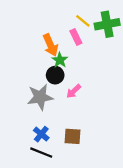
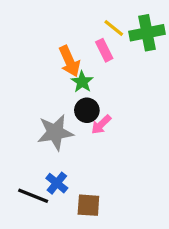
black circle: (55, 75) -> (87, 110), moved
brown square: (72, 136) -> (88, 205), moved
black line: (41, 153) -> (33, 196), moved

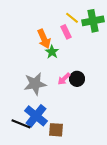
black circle: (87, 110) -> (77, 79), moved
blue cross: (57, 183) -> (36, 116), size x1.6

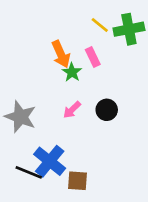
pink rectangle: (66, 32) -> (93, 57), moved
pink arrow: (64, 79) -> (72, 110), moved
gray star: (35, 84) -> (20, 117), moved, turned 30

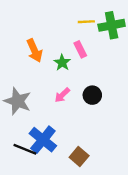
yellow line: (100, 25) -> (86, 22), turned -42
orange arrow: (61, 54) -> (34, 51), moved
brown square: (77, 181) -> (79, 157), moved, turned 36

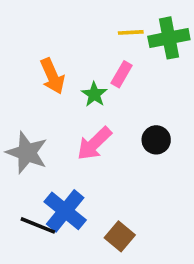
pink rectangle: (80, 49) -> (122, 74), turned 56
pink arrow: (62, 95) -> (94, 144), size x1.5
black circle: (92, 95) -> (156, 140), moved

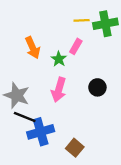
pink arrow: (94, 144) -> (59, 90), turned -30
blue cross: (65, 211) -> (41, 132), turned 35
black line: (38, 225) -> (25, 117), moved

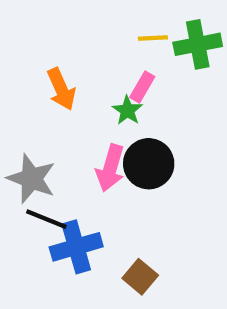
green star: (59, 59) -> (127, 110), moved
black circle: (97, 87) -> (149, 164), moved, size x1.5

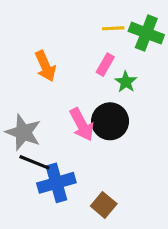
green cross: (198, 44) -> (146, 33), turned 32
green star: (127, 110) -> (126, 82), moved
pink arrow: (110, 168) -> (82, 124), turned -44

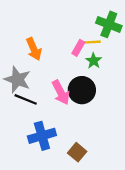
yellow line: (113, 28) -> (92, 42), moved
gray star: (23, 132) -> (17, 80), moved
black line: (34, 162) -> (26, 99), moved

